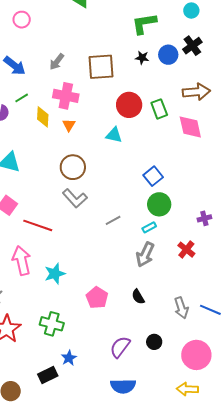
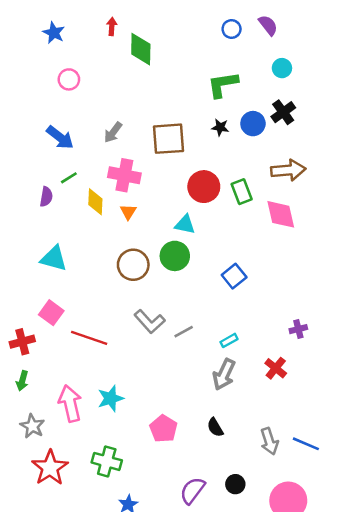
gray L-shape: (75, 198) -> (150, 321), moved
green circle: (159, 204) -> (175, 256), moved
pink arrow: (22, 261) -> (70, 403), moved

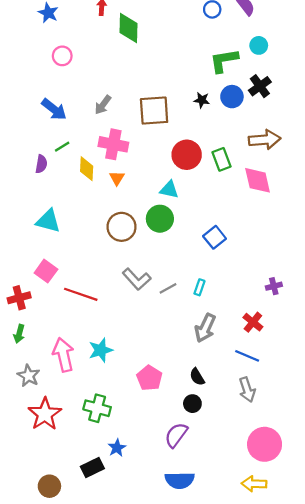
green L-shape: (223, 84) -> (224, 61), moved
cyan rectangle: (229, 340) -> (199, 287), moved, turned -42
blue line: (306, 444) -> (247, 356), moved
black circle: (235, 484) -> (192, 404), moved

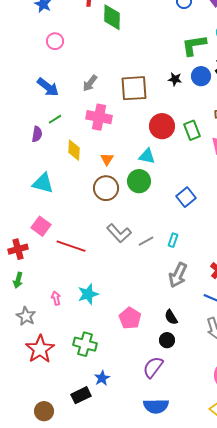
yellow diamond: (87, 169) -> (74, 150), moved
orange triangle: (117, 178) -> (107, 159), moved
pink arrow: (63, 355) -> (56, 298), size x0.5

